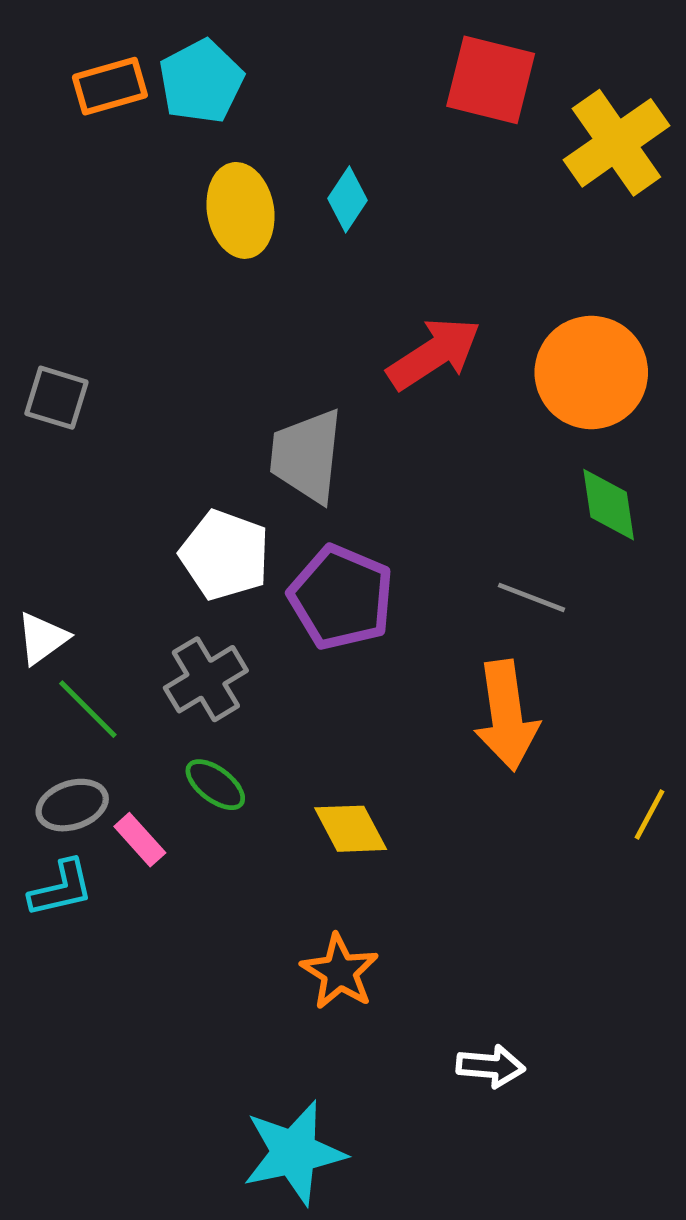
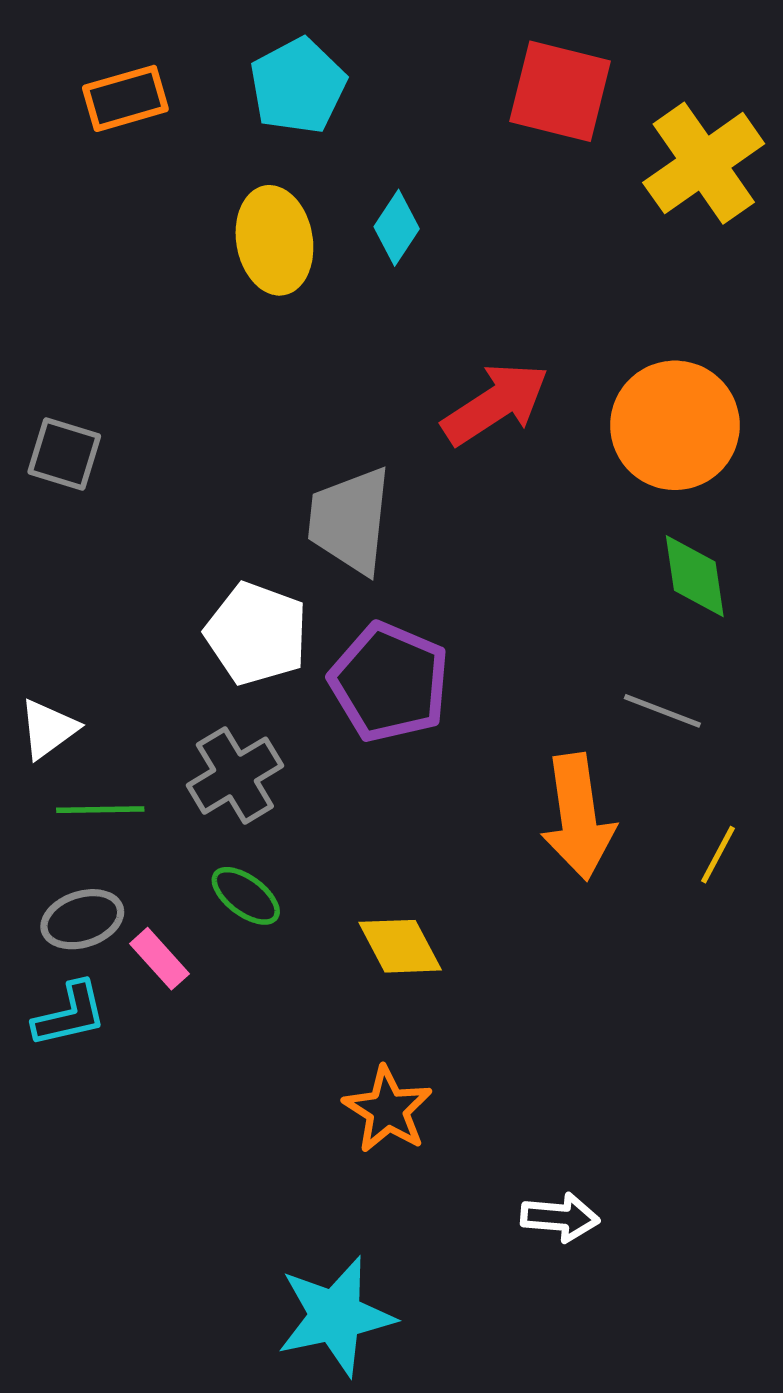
cyan pentagon: (201, 81) -> (298, 86), moved
gray line: (532, 597) -> (662, 711), moved
green line: (88, 709) -> (100, 810), turned -46
yellow line: (650, 815) -> (718, 855), moved

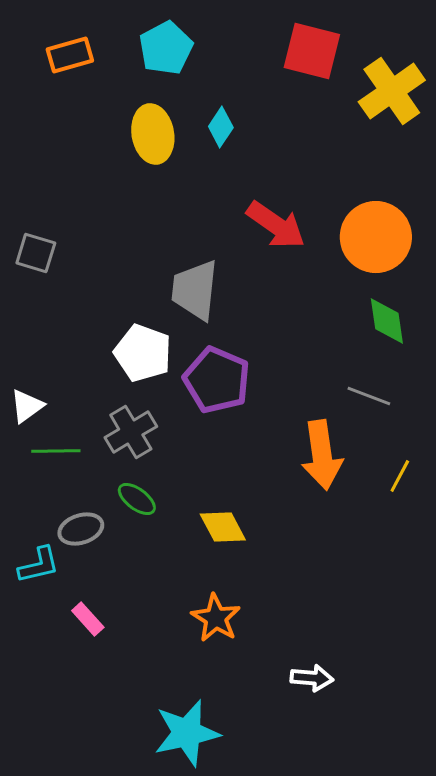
red arrow: (495, 404) -> (276, 225), turned 68
gray ellipse: (82, 919) -> (81, 529), moved
pink rectangle: (160, 959) -> (88, 619), moved

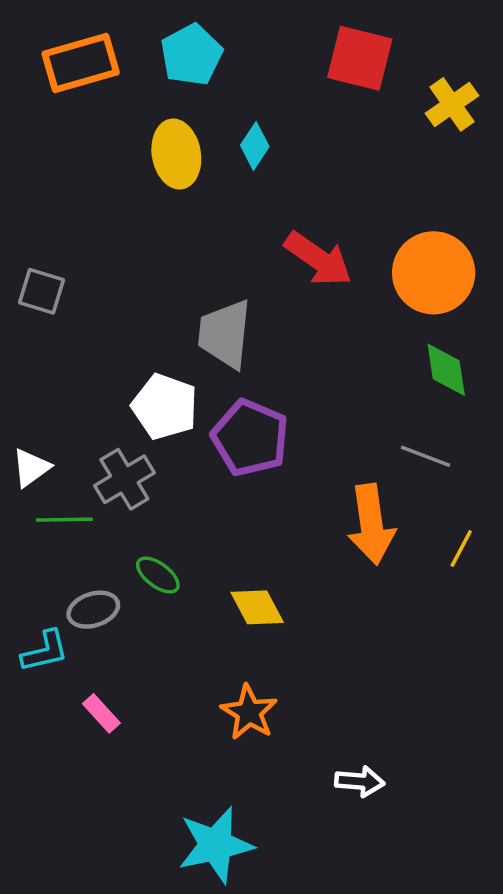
orange rectangle: (70, 55) -> (81, 63), size x1.4
yellow cross: (392, 91) -> (452, 104), size x0.7
gray cross: (131, 432) -> (124, 479), moved

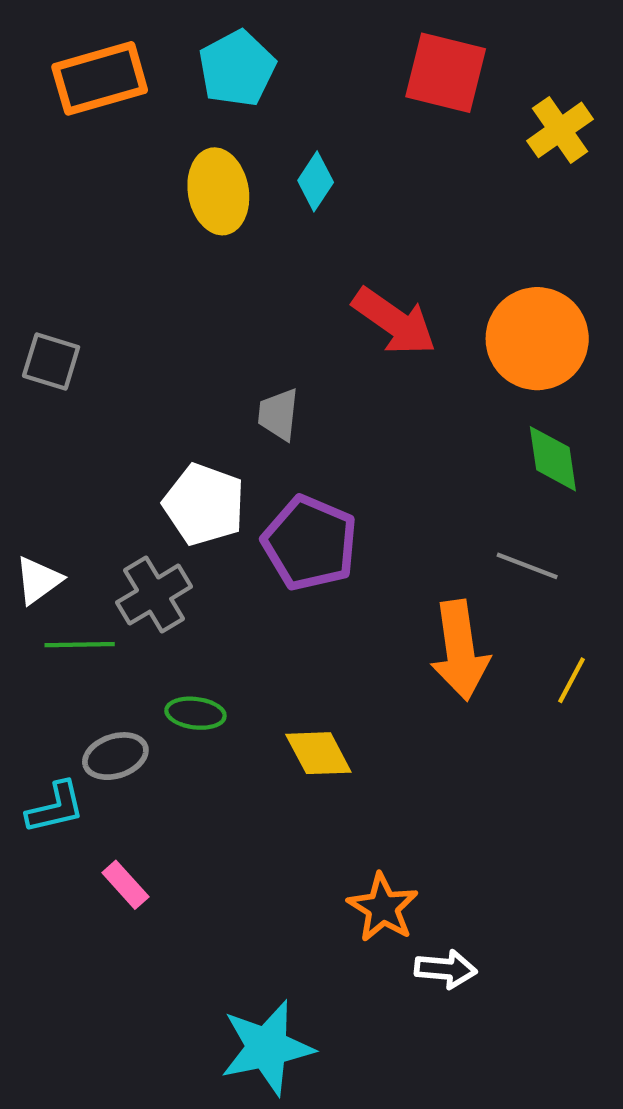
gray trapezoid: (225, 334) -> (278, 414), size x0.6
green ellipse: (158, 575) -> (195, 713), turned -30
orange star: (249, 712) -> (383, 908), moved

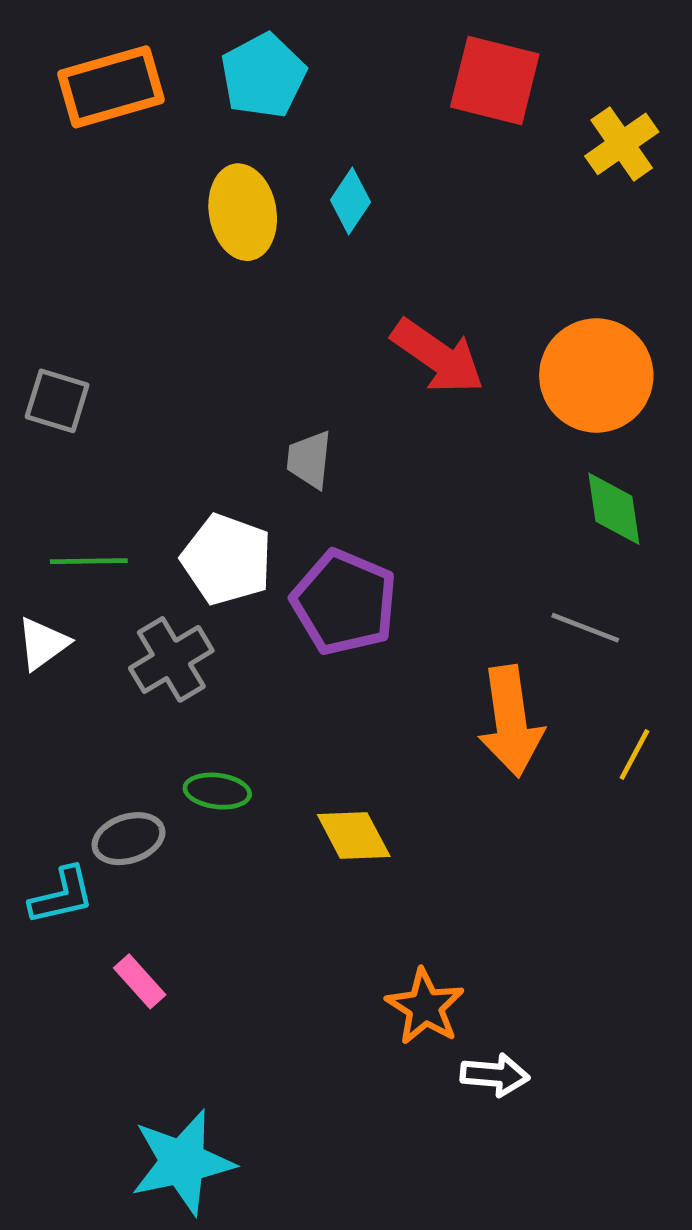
green line: (80, 645) -> (89, 561), moved
cyan star: (267, 1048) -> (182, 1162), moved

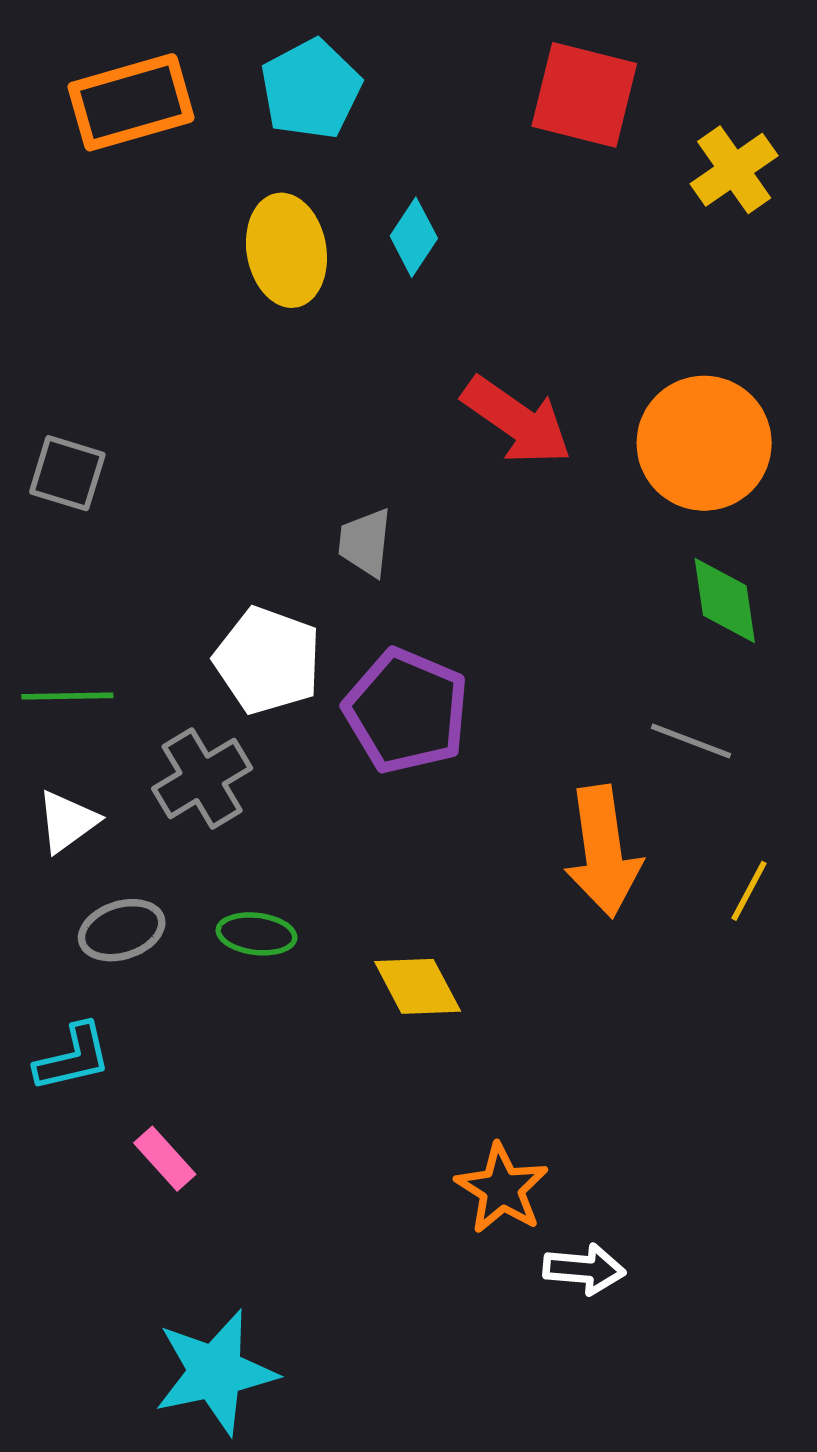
green line: (89, 561) -> (67, 696), moved
white triangle: (43, 644) -> (67, 822), moved
gray ellipse: (128, 839) -> (122, 930), moved

